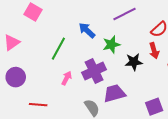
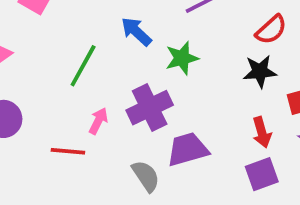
red arrow: (154, 51) -> (262, 132), moved
black star: (134, 62) -> (260, 71), moved
red line: (38, 105) -> (68, 151), moved

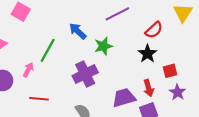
black star: (260, 71) -> (147, 54), turned -30
pink arrow: (98, 121) -> (28, 70), moved
purple trapezoid: (188, 149) -> (124, 98), moved

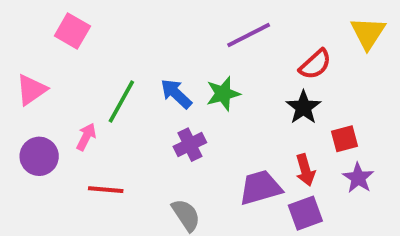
blue arrow: (78, 31) -> (176, 94), moved
purple cross: (85, 74) -> (190, 145), size x0.7

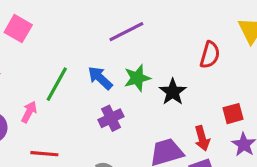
purple line: (249, 35) -> (126, 32), moved
red semicircle: (315, 64) -> (210, 55), turned -32
black star: (303, 107) -> (173, 92), moved

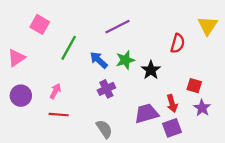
green line: (57, 84) -> (69, 48), moved
pink arrow: (29, 112) -> (55, 91), moved
red square: (233, 114) -> (194, 86), turned 32

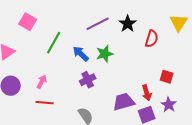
black star: (151, 70) -> (128, 24), moved
purple star: (202, 108) -> (169, 105), moved

